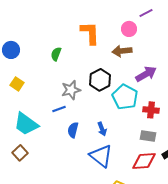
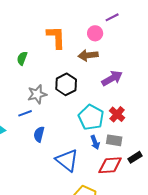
cyan pentagon: (125, 97) -> (91, 117), moved
red cross: (151, 110) -> (117, 114), turned 35
blue arrow: (102, 129) -> (95, 142), moved

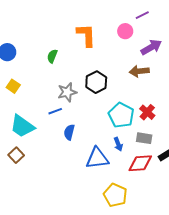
brown arrow: (88, 55) -> (139, 71), moved
purple arrow: (112, 78) -> (151, 47), moved
blue arrow: (95, 142) -> (118, 144), moved
blue triangle: (67, 160) -> (97, 158), turned -45

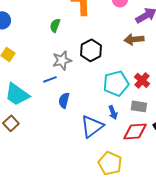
green semicircle: (52, 56) -> (55, 25), moved
cyan pentagon: (121, 115) -> (116, 83), turned 30
blue triangle: (97, 158) -> (92, 126), turned -30

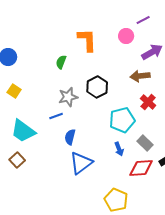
red cross: (142, 80) -> (148, 102), moved
gray rectangle: (139, 106) -> (145, 143), turned 35
blue triangle: (92, 126) -> (81, 163), moved

